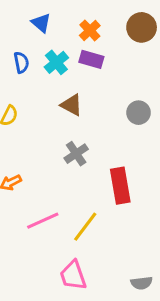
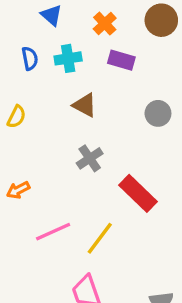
purple rectangle: (91, 59) -> (121, 60), moved
cyan cross: (56, 62) -> (68, 58), turned 30
red rectangle: (120, 186) -> (138, 193), turned -36

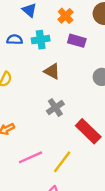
blue semicircle: (30, 58) -> (15, 40), turned -77

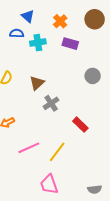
blue semicircle: (15, 40) -> (17, 33), moved
brown triangle: (52, 71) -> (37, 83), moved, turned 49
red rectangle: (88, 131) -> (80, 125), size x0.7

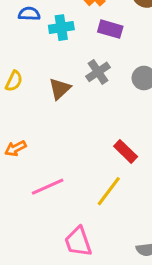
gray cross: (51, 103) -> (98, 72), moved
yellow line: (57, 152) -> (109, 191), moved

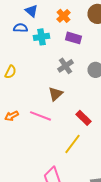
brown triangle: (60, 89) -> (56, 94), moved
pink line: (48, 187) -> (40, 116), moved, turned 45

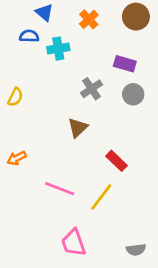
purple rectangle: (74, 38) -> (125, 64), moved
pink line: (40, 116) -> (60, 189), moved

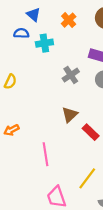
brown triangle: (78, 128) -> (70, 115), moved
pink line: (60, 189) -> (46, 154), turned 60
yellow line: (101, 197) -> (87, 178), moved

